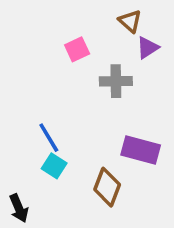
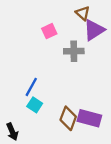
purple triangle: (148, 48) -> (94, 30), size x1.5
blue line: (49, 138) -> (31, 87), turned 60
purple rectangle: (141, 150) -> (89, 118), moved

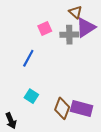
gray cross: (74, 51) -> (69, 35), moved
blue line: (31, 87) -> (28, 58), moved

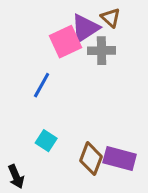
purple triangle: (86, 27) -> (85, 28), moved
pink square: (45, 28) -> (66, 42), size x1.5

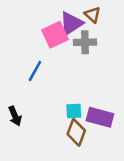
cyan square: (46, 141) -> (74, 111), moved, turned -36
purple rectangle: (120, 159) -> (100, 117), moved
black arrow: (16, 177) -> (15, 116), moved

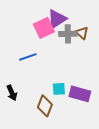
brown triangle: (92, 15) -> (82, 33), moved
blue line: (35, 71) -> (28, 57), turned 42
brown diamond: (76, 132) -> (45, 106), moved

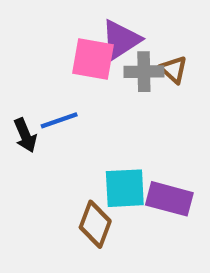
pink square: (44, 28) -> (93, 59), turned 35
cyan square: (59, 89) -> (125, 188), size x1.5
black arrow: (12, 93) -> (25, 135), moved

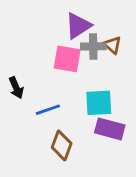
pink square: (93, 59) -> (67, 59), moved
blue line: (59, 120) -> (48, 110), moved
cyan square: (125, 188) -> (99, 103), moved

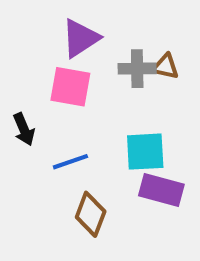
purple triangle: (78, 26) -> (80, 38), moved
brown triangle: (113, 45) -> (165, 67), turned -30
pink square: (67, 59) -> (70, 87), moved

